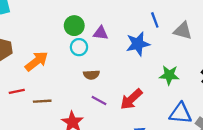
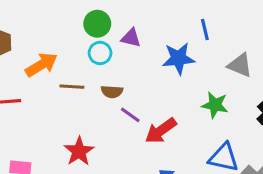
gray triangle: (183, 31) -> (240, 65), moved
brown line: (42, 101) -> (72, 87), moved
purple line: (99, 101) -> (130, 115), moved

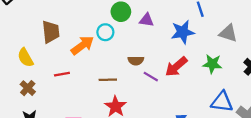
cyan circle: (100, 53) -> (105, 32), moved
brown line: (72, 87) -> (108, 80), moved
red arrow: (161, 131) -> (176, 67), moved

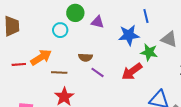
orange arrow: (82, 45) -> (41, 57), moved
green star: (212, 64) -> (149, 52), moved
red arrow: (176, 67) -> (132, 71), moved

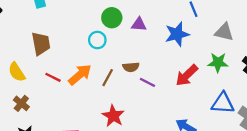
green star: (149, 52) -> (218, 62), moved
red line: (19, 64) -> (53, 77), moved, turned 40
brown line: (59, 72) -> (108, 78), moved, turned -56

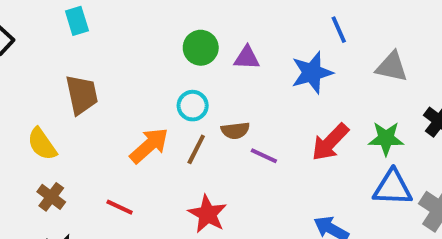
cyan circle: (97, 40) -> (193, 106), moved
green star: (218, 62) -> (386, 138), moved
red line: (53, 77) -> (120, 207), moved

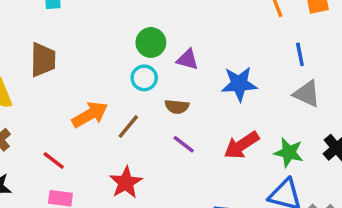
blue line: (339, 30) -> (300, 54), moved
cyan circle: (193, 106) -> (144, 78), moved
brown semicircle: (235, 130) -> (177, 107), moved

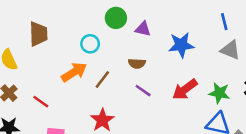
cyan circle: (144, 78) -> (90, 44), moved
red line: (54, 161) -> (41, 102), moved

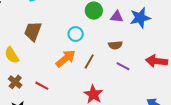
brown trapezoid: (38, 34) -> (33, 31), turned -150
blue star: (181, 45) -> (140, 18), moved
red arrow: (185, 89) -> (157, 61), turned 50

